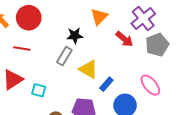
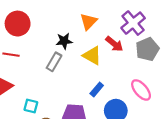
yellow triangle: (89, 69) -> (92, 56), moved
cyan square: (39, 90) -> (31, 106), moved

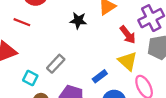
yellow triangle: (92, 56) -> (128, 61), moved
gray rectangle: (54, 62) -> (56, 64), moved

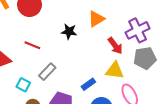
red line: (22, 22) -> (32, 45), moved
yellow triangle: (128, 61) -> (115, 70), turned -36

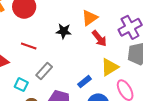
red arrow: (115, 46) -> (99, 38), moved
yellow triangle: (115, 70) -> (110, 67), turned -36

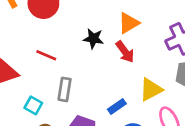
red arrow: (99, 38) -> (125, 52), moved
gray rectangle: (44, 71) -> (65, 89), turned -36

